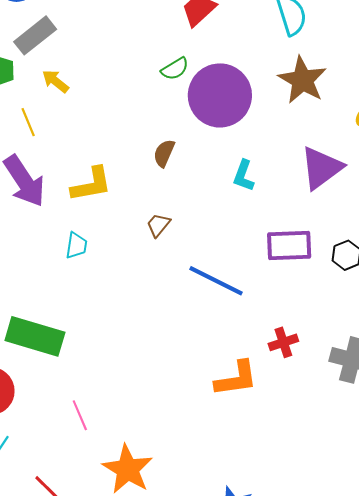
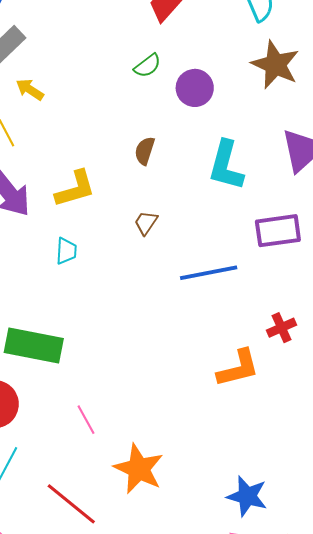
purple circle: (220, 95) -> (195, 88), size x0.6
cyan L-shape: (244, 176) -> (226, 165), size x1.6
blue line: (216, 281) -> (209, 273), turned -32

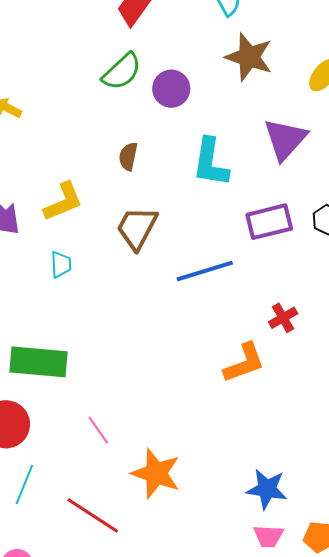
green semicircle: (147, 66) -> (122, 72), size x1.5
brown trapezoid: (146, 223) -> (137, 228), size x1.8

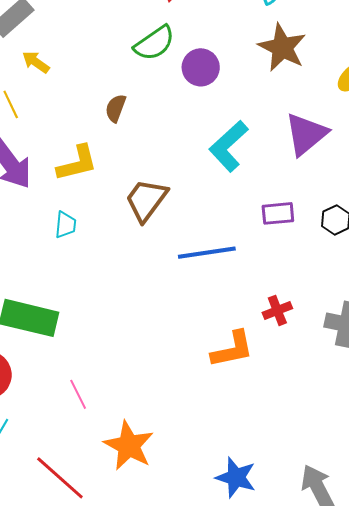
brown semicircle: (128, 156) -> (116, 108), moved
cyan L-shape: (211, 162) -> (229, 146), turned 30
purple rectangle: (269, 222) -> (278, 213), size x0.7

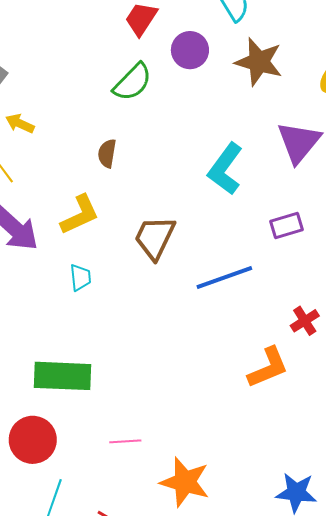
purple circle: (201, 67) -> (190, 50), moved
pink line: (78, 394) -> (125, 441), turned -56

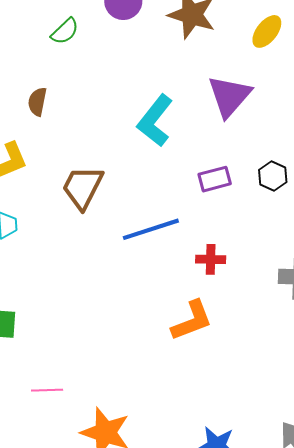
green semicircle: (133, 82) -> (65, 31), size x0.7
red cross: (305, 321) -> (211, 259), moved, turned 32

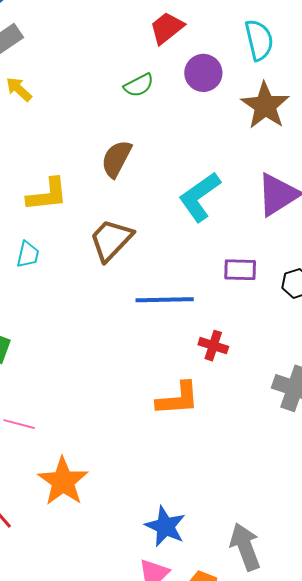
brown semicircle: (37, 102) -> (116, 159), moved, size x1.4

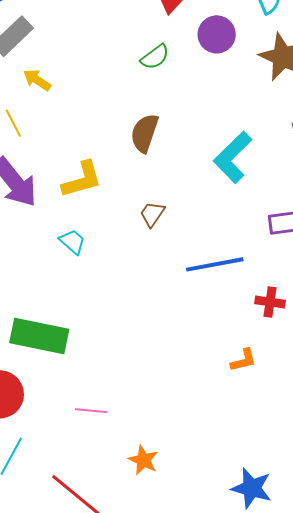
brown trapezoid: (111, 240) -> (152, 214), size x0.6
cyan trapezoid: (28, 254) -> (72, 242), turned -52
orange L-shape: (178, 399) -> (243, 360), size x0.6
orange star: (63, 481) -> (143, 460), size x0.6

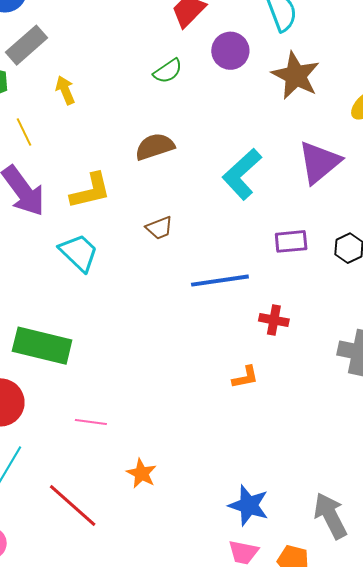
yellow arrow: (37, 80) -> (65, 90), moved, turned 32
brown semicircle: (145, 133) -> (155, 147), turned 51
brown trapezoid: (152, 214) -> (159, 228), turned -148
cyan trapezoid: (72, 242) -> (79, 253), size x1.5

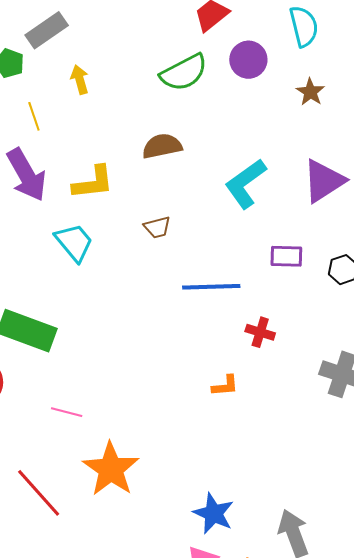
green semicircle: (168, 71) -> (184, 73), size x1.6
brown star: (296, 76) -> (310, 92), size x0.6
orange star: (142, 473) -> (111, 469), size x1.8

